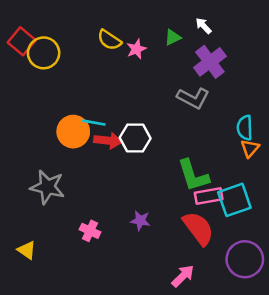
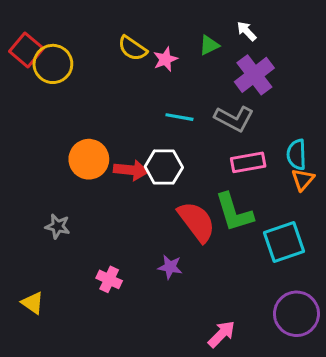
cyan line: (94, 123) -> (179, 117), moved
gray star: (47, 187) -> (58, 226), size x0.6
pink rectangle: (209, 196) -> (248, 162), moved
red semicircle: (198, 228) -> (197, 222), moved

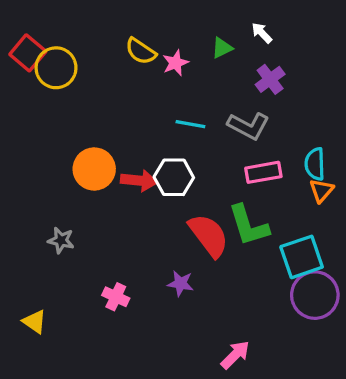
purple cross: (254, 75) -> (270, 79), size x0.7
purple circle: (296, 314) -> (315, 295), moved

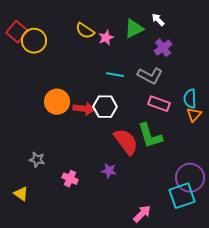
green triangle: (222, 48) -> (134, 29), size x1.5
pink rectangle: (263, 172) -> (159, 104), turned 30
gray star: (61, 240) -> (37, 160), moved
cyan square: (302, 257) -> (182, 196), moved

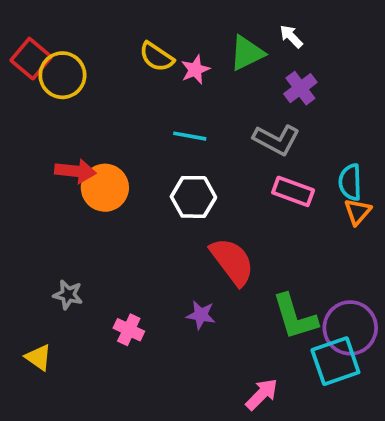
cyan line: (115, 75) -> (190, 136), moved
red arrow: (84, 109) -> (75, 171), moved
green L-shape: (150, 136) -> (295, 317), moved

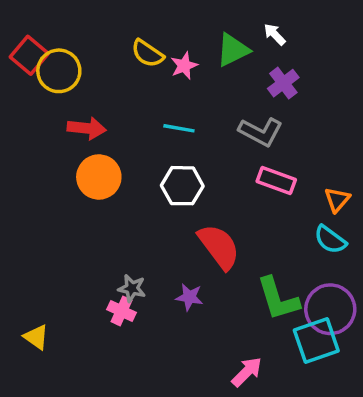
red arrow: (75, 171) -> (87, 128), moved
cyan semicircle: (350, 182) -> (330, 240), moved, turned -52
gray star: (68, 295) -> (132, 288), moved

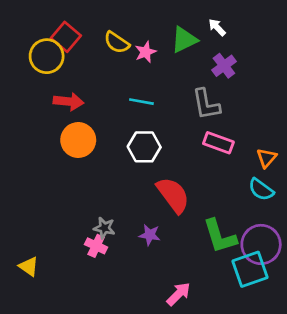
red square: (29, 55) -> (66, 37), moved
gray L-shape: (261, 132) -> (206, 104), turned 52
pink arrow: (247, 372) -> (179, 294), moved

